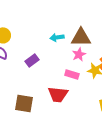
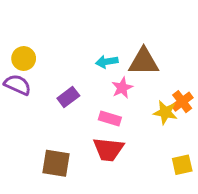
pink star: (79, 54) -> (122, 88), moved
pink rectangle: (72, 74) -> (110, 119), moved

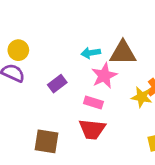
pink star: (122, 88) -> (104, 76), size x1.4

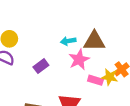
pink rectangle: (93, 102) -> (95, 80), moved

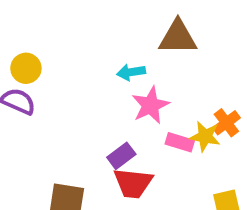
brown triangle: (94, 41) -> (178, 37), moved
purple rectangle: (41, 66) -> (121, 156), moved

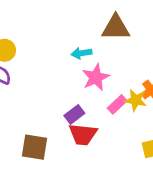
pink rectangle: (180, 142) -> (117, 104), turned -60

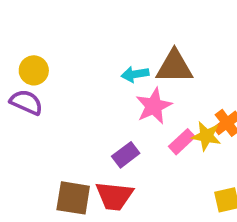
brown triangle: (116, 27) -> (174, 67), moved
red trapezoid: (83, 134) -> (114, 196), moved

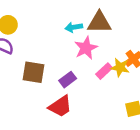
red trapezoid: (114, 196) -> (60, 106), turned -40
brown square: (73, 198) -> (34, 72), moved

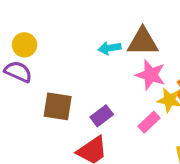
pink star: (86, 48) -> (151, 75), moved, turned -30
pink rectangle: (104, 71) -> (149, 122), moved

